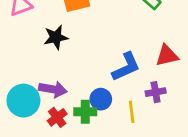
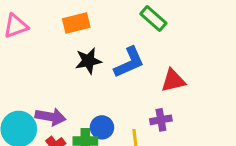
black star: (56, 37) -> (88, 61), moved
blue L-shape: (126, 67) -> (129, 62), moved

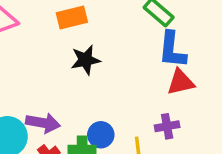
blue L-shape: (129, 62) -> (172, 50), moved, turned 120

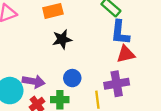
purple cross: (167, 126) -> (117, 84), size x1.5
blue circle: (101, 135) -> (72, 78), moved

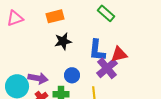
blue L-shape: (120, 33) -> (97, 50), moved
purple cross: (117, 84) -> (107, 68), moved, turned -30

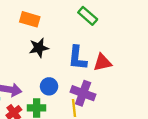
orange rectangle: (55, 16) -> (30, 19), turned 30
purple cross: (107, 68) -> (83, 93), moved, turned -30

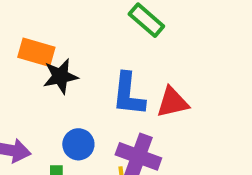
orange rectangle: (30, 19) -> (36, 52), moved

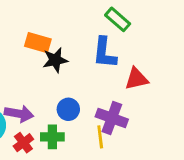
blue L-shape: (128, 94) -> (105, 53), moved

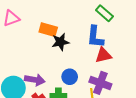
red triangle: (136, 79) -> (103, 55), moved

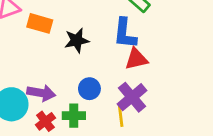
orange rectangle: (48, 30) -> (40, 23), moved
purple cross: (100, 83) -> (132, 97), turned 30

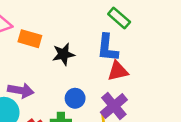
purple arrow: (41, 93) -> (21, 90), moved

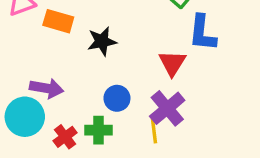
blue L-shape: (107, 48) -> (202, 33), moved
red triangle: (118, 71) -> (172, 63), turned -45

